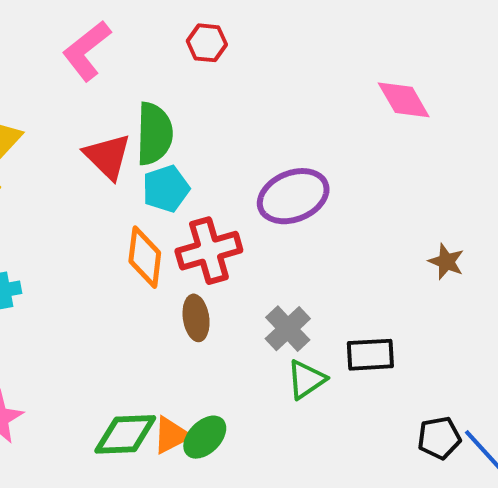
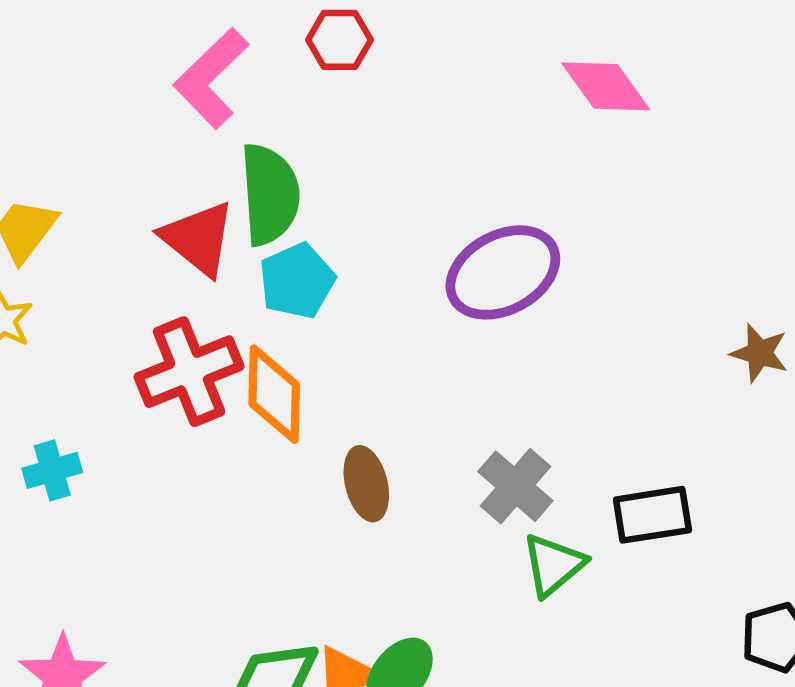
pink L-shape: (87, 51) -> (211, 78), moved
pink diamond: (404, 100) -> (606, 86), moved
red cross: (209, 251) -> (189, 372), moved

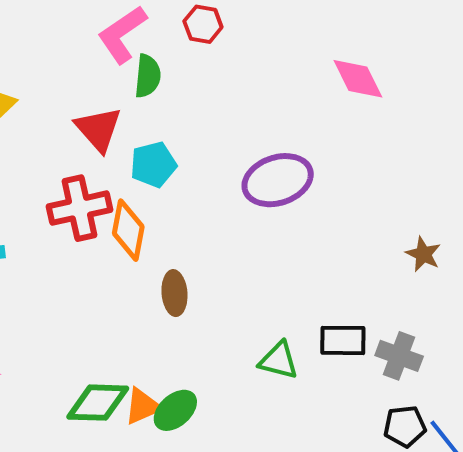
green semicircle: (270, 194) -> (148, 76), moved, size x0.7
gray cross: (515, 486) -> (399, 356), moved, turned -30
green triangle: (553, 565) -> (279, 361), turned 45

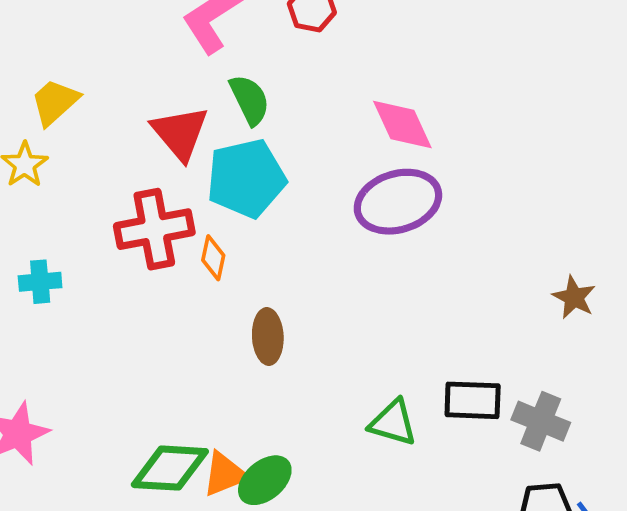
green semicircle: (148, 76) -> (250, 100), moved, turned -33
pink diamond: (358, 79) -> (402, 125), moved
cyan pentagon: (153, 165) -> (246, 178), size x1.4
orange diamond: (128, 230) -> (213, 258), size x0.6

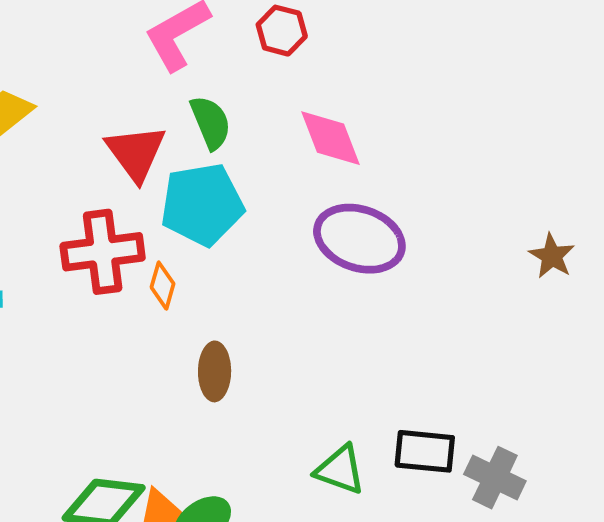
pink diamond: (402, 125) -> (330, 138), moved
purple ellipse: (398, 202) -> (359, 239), turned 32
brown star: (574, 297) -> (552, 256), moved

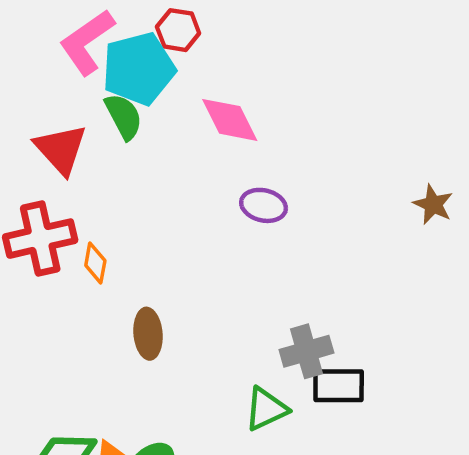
cyan pentagon: (202, 204) -> (139, 69), moved
purple ellipse: (359, 239) -> (264, 205), size x0.6
green triangle: (340, 470) -> (266, 409), turned -39
gray cross: (495, 478) -> (306, 351), moved, turned -36

